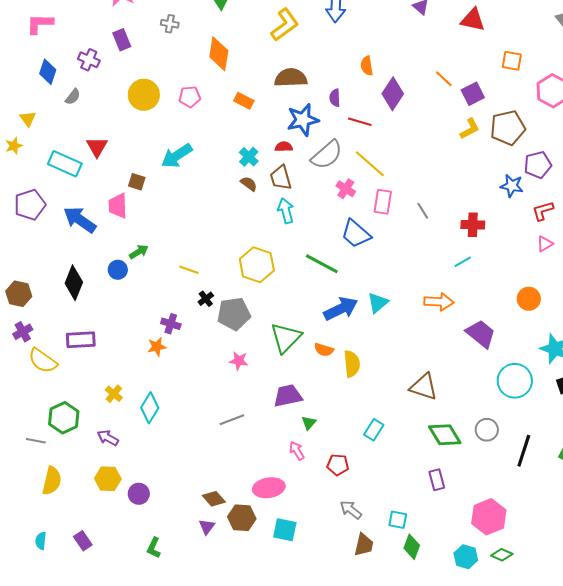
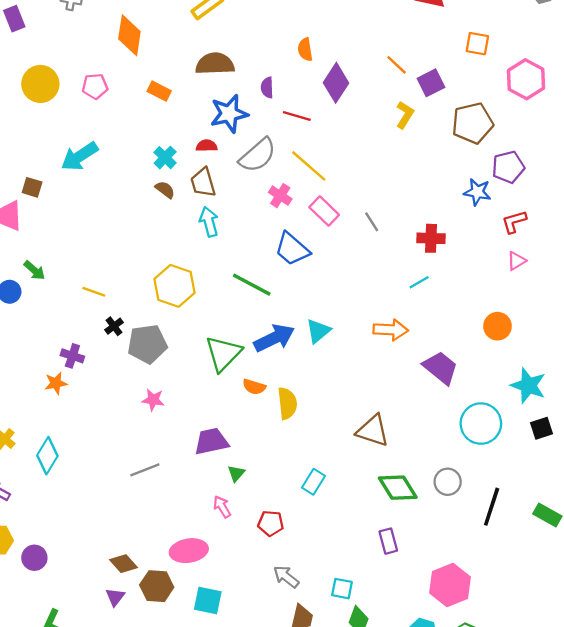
yellow L-shape: (470, 129) -> (405, 115), moved, turned -30
pink rectangle: (383, 202) -> (324, 211), turned -55
green arrow: (139, 252) -> (34, 270), turned 72
green triangle: (286, 338) -> (223, 354), moved

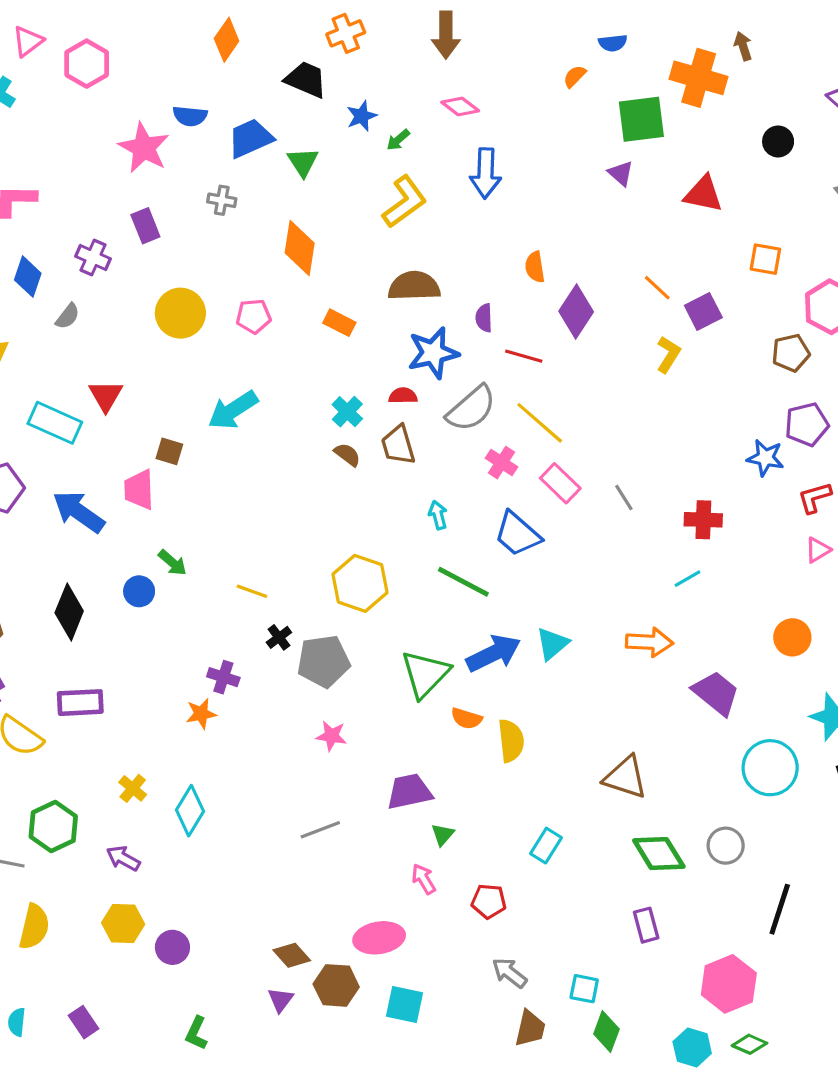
brown pentagon: (473, 123) -> (791, 353), moved, size x0.7
cyan arrow: (209, 222) -> (438, 515), moved, size x0.7
black line: (492, 507) -> (780, 909), moved

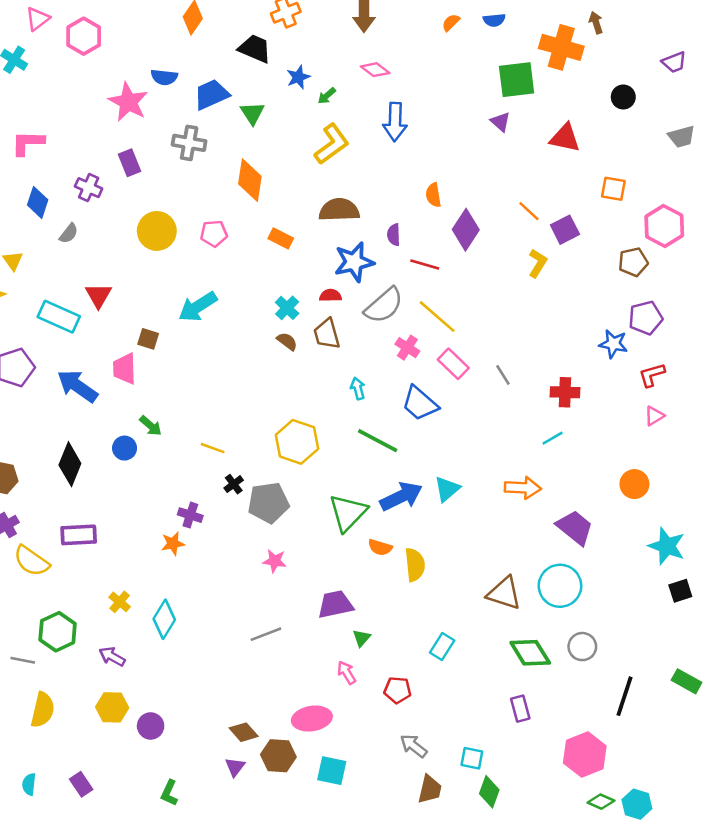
orange semicircle: (575, 76) -> (451, 23), moved
gray cross: (222, 200) -> (189, 143), size x1.5
cyan circle: (770, 768) -> (560, 586), moved
cyan hexagon: (692, 1047) -> (637, 804), moved

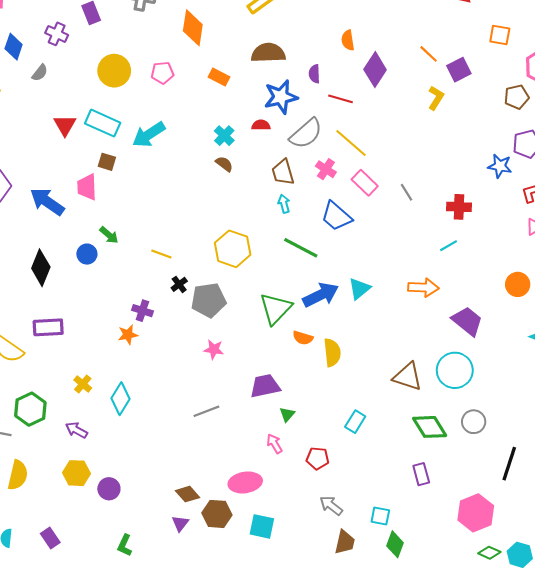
cyan rectangle: (59, 317) -> (103, 123), moved
brown trapezoid: (327, 334) -> (283, 172), moved

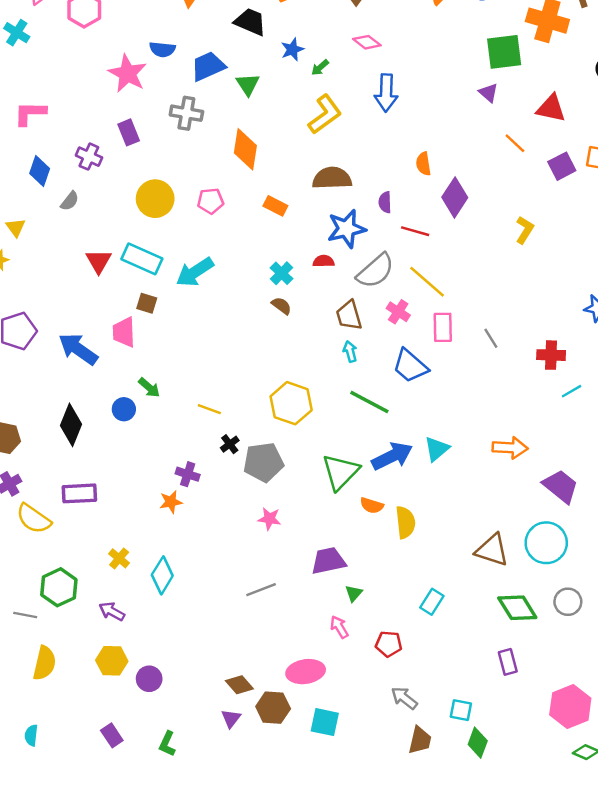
orange line: (429, 54) -> (515, 143), moved
purple square: (459, 70) -> (562, 166), moved
pink rectangle: (365, 183) -> (443, 327), turned 45
cyan line: (448, 246) -> (571, 391), moved
purple rectangle: (50, 538) -> (112, 735), moved

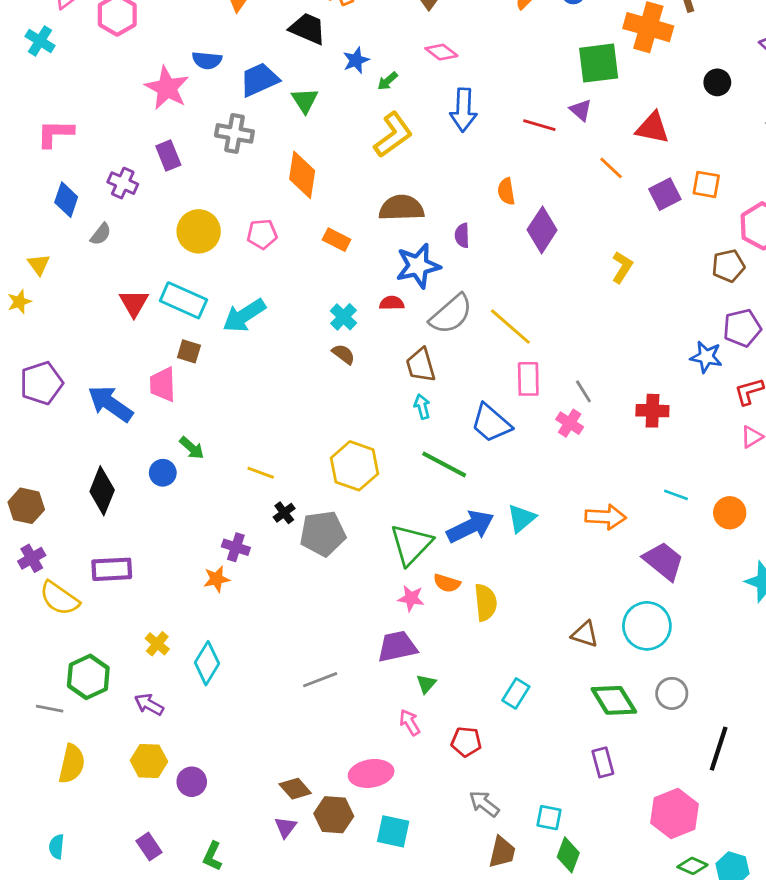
red line: (415, 231) -> (539, 125), moved
pink cross: (398, 312) -> (570, 423), moved
cyan line: (571, 391) -> (676, 495), moved, turned 50
pink star: (269, 519) -> (411, 598), moved
brown triangle: (492, 550) -> (585, 634), size x0.7

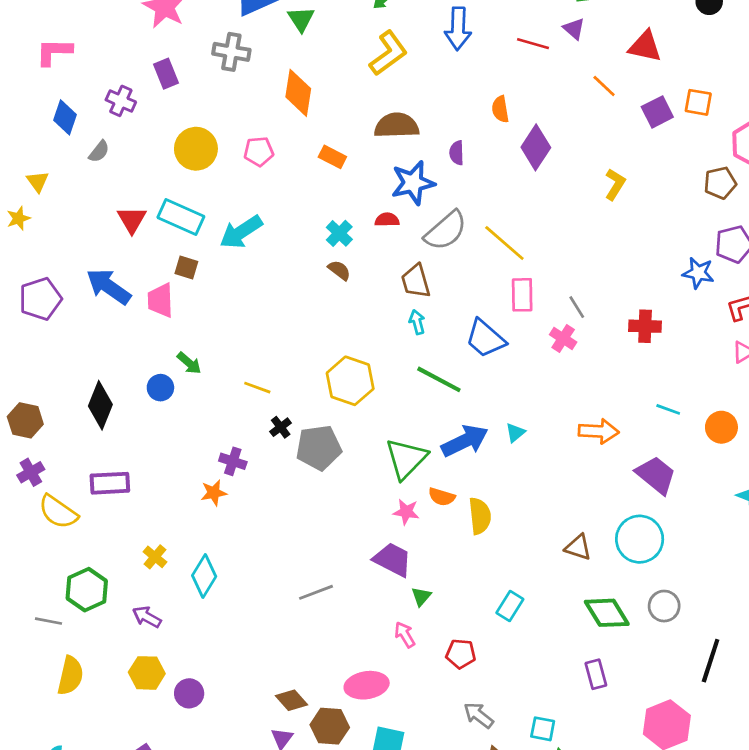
blue arrow: (110, 404) -> (109, 287), moved
cyan triangle: (521, 518) -> (515, 433), size x0.7
purple trapezoid: (397, 647) -> (392, 560), turned 39

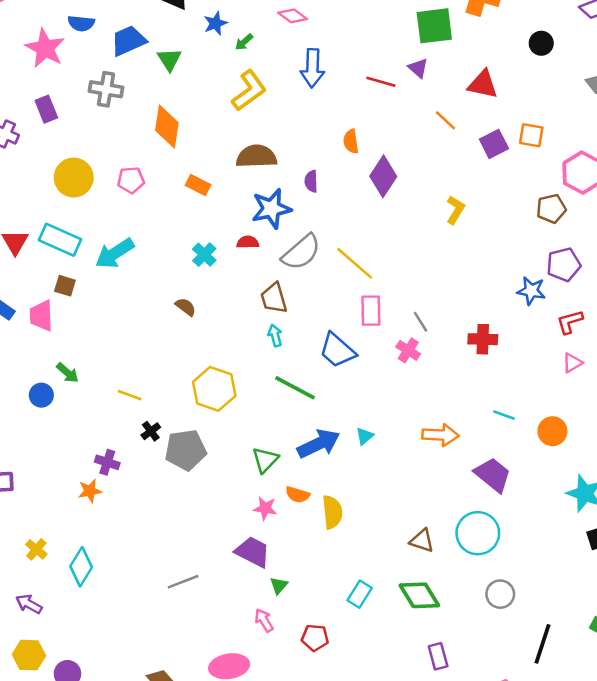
brown semicircle: (339, 270) -> (186, 307), moved
green triangle: (406, 459) -> (265, 460), size x0.7
green diamond: (607, 613) -> (419, 595), moved

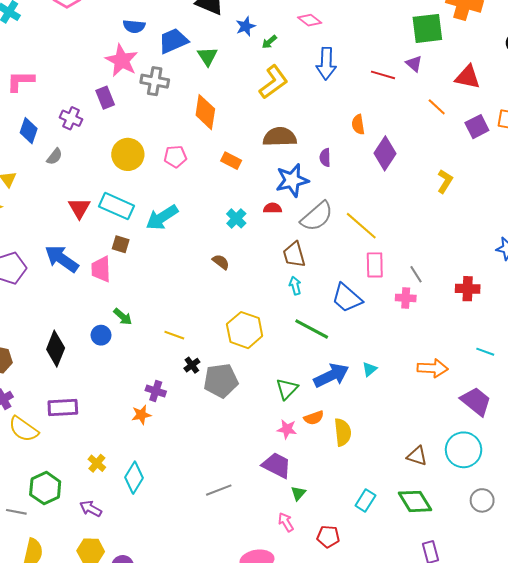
pink star: (45, 48) -> (122, 60), moved
pink cross: (408, 350) -> (406, 298), turned -30
orange semicircle: (298, 495) -> (314, 418), turned -36

